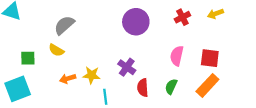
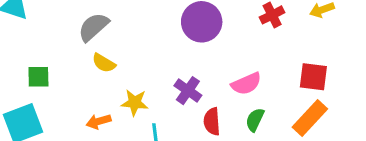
yellow semicircle: (56, 50) -> (104, 63), moved
pink semicircle: (177, 56) -> (246, 84), moved, turned -126
orange arrow: (68, 79) -> (99, 121), moved

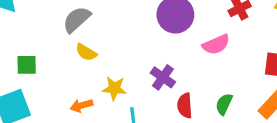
pink semicircle: (246, 84) -> (216, 44), moved

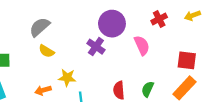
pink semicircle: (216, 44) -> (142, 45), turned -90
purple cross: (163, 77) -> (96, 47), moved

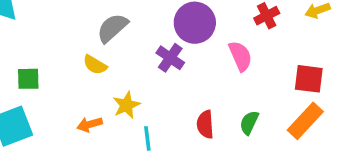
gray semicircle: (40, 27) -> (112, 28), moved
yellow star: (67, 78) -> (126, 105), turned -30

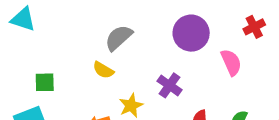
purple cross: (170, 58) -> (170, 85), moved

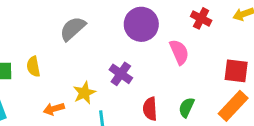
red cross: (254, 27) -> (201, 18), turned -36
yellow semicircle: (103, 70) -> (33, 67), moved, turned 48

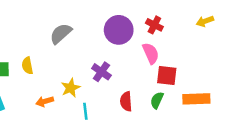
red cross: (201, 18) -> (154, 25), moved
red square: (236, 71) -> (167, 76), moved
orange rectangle: (233, 106) -> (196, 99), turned 45

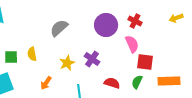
yellow star: (71, 88) -> (67, 63), moved
orange arrow: (45, 101) -> (46, 83), turned -40
red semicircle: (126, 101) -> (112, 83), turned 112

